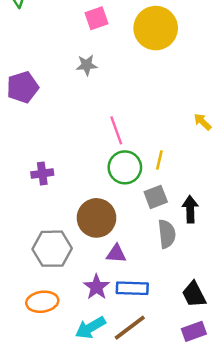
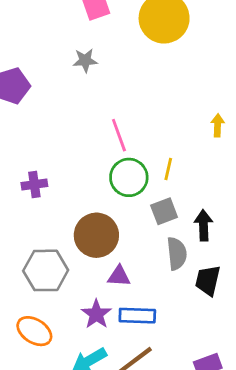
yellow arrow: (203, 122) -> (218, 125), turned 48
black trapezoid: (194, 294) -> (208, 280), moved, turned 40
orange ellipse: (42, 302) -> (34, 331), turned 40

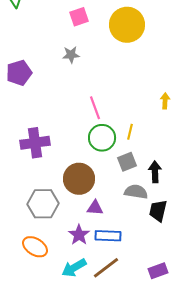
purple cross: (34, 184) -> (35, 143), size x1.6
gray semicircle: (177, 254) -> (136, 192), turned -75

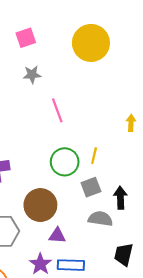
pink square: (79, 17) -> (26, 38), moved
pink line: (95, 108) -> (57, 110), moved
black trapezoid: (158, 211) -> (124, 255), moved

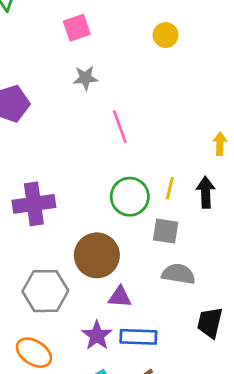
yellow circle: (91, 43) -> (166, 35), size x0.5
gray square: (91, 187) -> (166, 231), turned 30
black arrow: (120, 198) -> (206, 192), moved

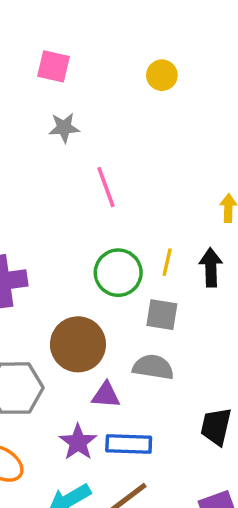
pink square: (77, 28) -> (54, 66), turned 32
gray semicircle: (178, 274) -> (153, 367), moved

